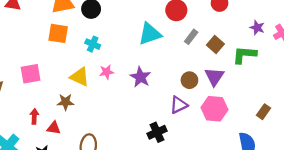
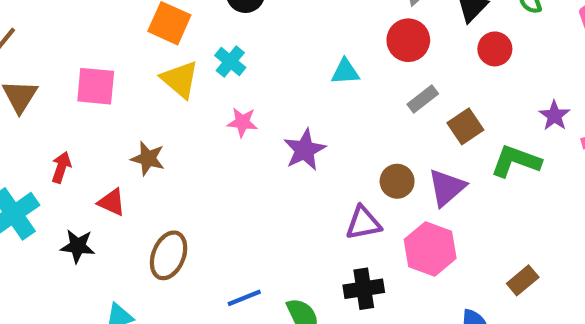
cyan triangle: (150, 34) -> (345, 72), size x0.6
yellow triangle: (80, 77) -> (180, 79), moved
red arrow: (34, 116) -> (61, 167), moved
black cross: (157, 132) -> (364, 289), moved

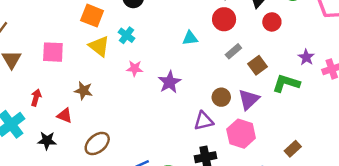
brown ellipse: (169, 255) -> (97, 143), turned 30

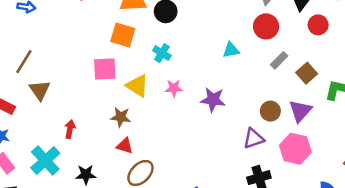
yellow triangle: (99, 46) -> (137, 86), moved
pink square: (53, 52) -> (105, 69), moved
purple star: (170, 82) -> (213, 100), turned -30
red triangle: (65, 116) -> (125, 146), moved

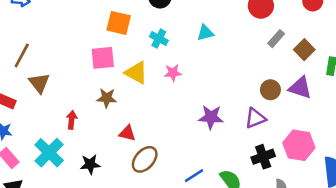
cyan triangle: (231, 50) -> (205, 33), moved
purple star: (213, 100) -> (211, 117), moved
purple triangle: (300, 111) -> (300, 88), turned -50
brown star: (121, 117) -> (107, 98), moved
pink hexagon: (295, 149) -> (299, 145), moved

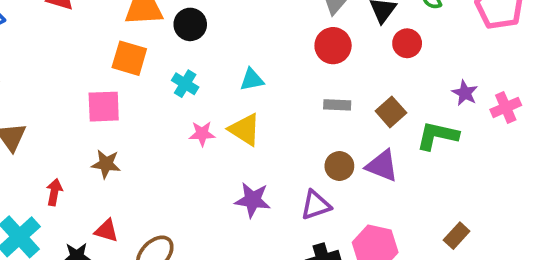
gray rectangle: (276, 39) -> (337, 105), moved, turned 48
yellow triangle: (136, 73) -> (245, 130), moved
red triangle: (127, 133) -> (106, 231), moved

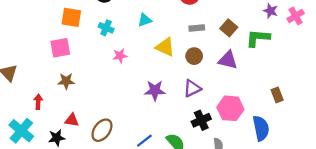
yellow triangle: (245, 130) -> (165, 47), moved
brown circle: (339, 166) -> (194, 56), moved
brown rectangle: (457, 236) -> (277, 95), turned -56

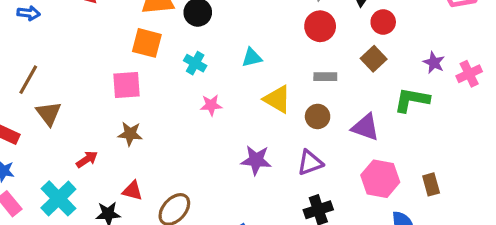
brown square: (229, 28) -> (374, 59), moved
red arrow: (38, 102) -> (87, 159), turned 48
pink hexagon: (230, 108) -> (380, 179), moved

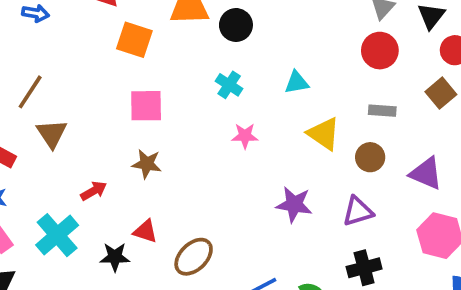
orange square: (147, 43) -> (134, 40), moved

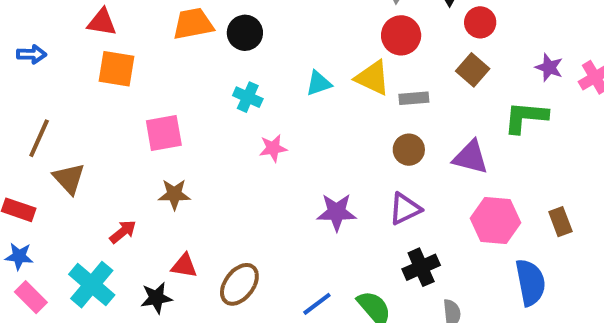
orange square: (134, 40) -> (116, 69), moved
yellow triangle: (324, 134) -> (373, 78), moved

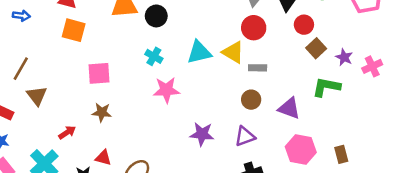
brown square: (473, 70) -> (316, 48), moved
cyan triangle: (319, 83) -> (199, 52), size x1.5
pink star: (273, 148) -> (166, 90), size x1.5

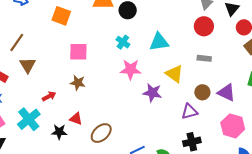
yellow triangle: (233, 52) -> (174, 74), moved
brown circle: (251, 100) -> (202, 92), moved
purple star: (202, 134) -> (152, 93), moved

